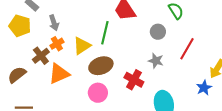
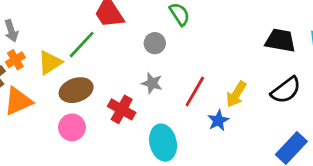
green line: (105, 33) -> (82, 45), turned 30
red line: (187, 49) -> (195, 91), moved

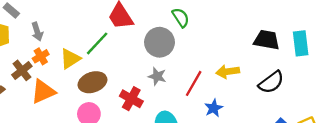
gray circle: (155, 43) -> (160, 42), size x1.6
yellow arrow: (236, 94) -> (228, 72), moved, turned 50

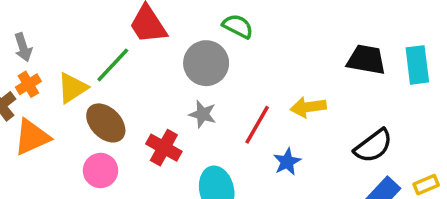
green semicircle: (181, 18) -> (238, 26), turned -30
brown ellipse: (92, 82) -> (106, 123), turned 64
black semicircle: (271, 82) -> (373, 146), moved

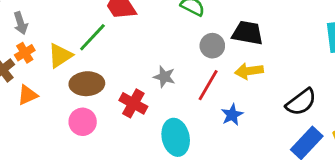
black trapezoid: (366, 60) -> (248, 33), moved
gray circle: (206, 63) -> (212, 46), moved, size x0.7
brown ellipse: (106, 123) -> (87, 84), turned -48
orange triangle: (32, 137) -> (28, 95), size x0.7

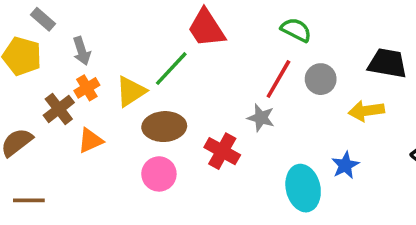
black trapezoid: (248, 33) -> (387, 63), moved
red line: (208, 85) -> (278, 79), moved
cyan ellipse: (176, 137) -> (303, 188), moved

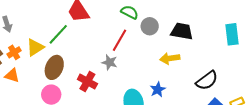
gray circle: (321, 79) -> (150, 26), moved
orange cross: (87, 88) -> (14, 52), moved
brown ellipse: (164, 127) -> (54, 67), turned -65
orange triangle: (90, 141) -> (12, 75), turned 42

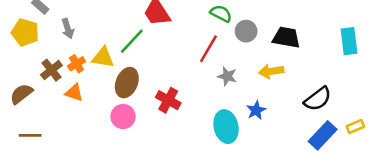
yellow triangle: (35, 47) -> (103, 57), turned 42
gray star: (109, 62) -> (227, 76), moved

